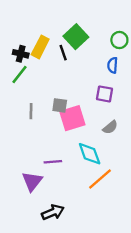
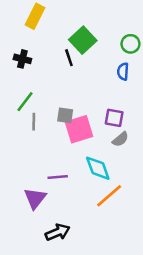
yellow rectangle: (40, 47) -> (35, 16), moved
green line: (20, 74) -> (25, 102), moved
purple square: (104, 94) -> (114, 118), moved

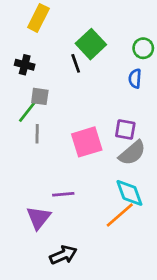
gray square: (65, 115) -> (40, 96), moved
gray semicircle: (120, 139) -> (132, 153), size x1.5
cyan diamond: (98, 168) -> (129, 193), moved

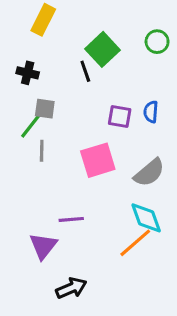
green circle: (143, 48) -> (157, 42), moved
blue semicircle: (135, 79) -> (151, 112), moved
purple square: (125, 130) -> (120, 116), moved

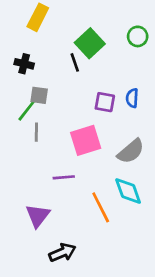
purple line: (71, 219) -> (64, 177), moved
orange line: (135, 243) -> (101, 207), moved, turned -76

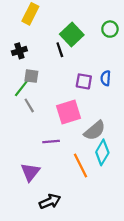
black cross: (24, 64) -> (19, 51), turned -32
gray line: (36, 132) -> (29, 105), turned -32
gray semicircle: (131, 151) -> (95, 131), moved
cyan diamond: (128, 191) -> (102, 152), turned 50

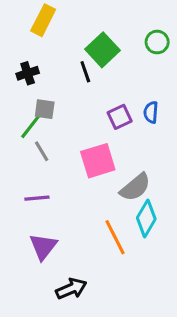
purple square: (84, 81) -> (120, 117), turned -35
purple line: (51, 141) -> (37, 198), moved

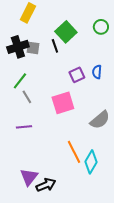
black cross: (28, 73) -> (18, 47), size x1.5
gray square: (45, 109) -> (33, 48), moved
gray semicircle: (135, 187) -> (100, 120), moved
cyan diamond: (146, 218) -> (91, 162), moved
purple triangle: (43, 247) -> (29, 177), moved

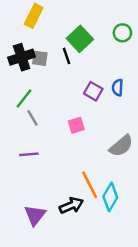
purple square: (77, 75) -> (93, 91), turned -35
pink square: (63, 103) -> (76, 125), size x0.6
black arrow: (46, 185) -> (71, 205), moved

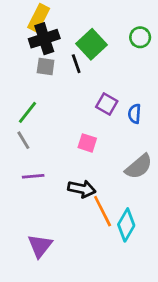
black cross: (22, 57) -> (44, 39), moved
blue semicircle: (118, 88) -> (135, 114), moved
gray line: (32, 118) -> (23, 140), moved
pink square: (76, 125) -> (87, 143), turned 35
black arrow: (71, 205) -> (82, 189), moved, turned 35

